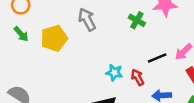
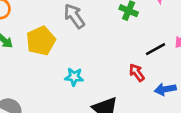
cyan star: (114, 73) -> (74, 77), moved

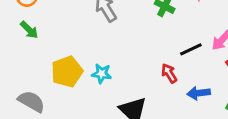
yellow pentagon: (41, 41) -> (67, 72), moved

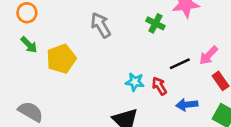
yellow pentagon: (67, 72) -> (61, 59), moved
cyan star: (102, 74) -> (135, 82), moved

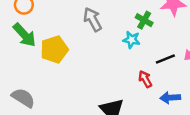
green arrow: (29, 45) -> (24, 35), size x1.5
cyan star: (135, 82) -> (132, 40), moved

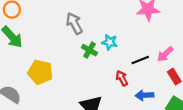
green cross: (144, 20) -> (89, 50), moved
yellow pentagon: (54, 49) -> (40, 72), moved, turned 30

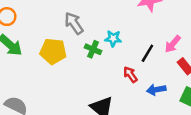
black line: (140, 60) -> (147, 53), turned -30
yellow pentagon: (40, 72) -> (53, 51), moved

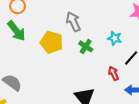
cyan star: (113, 38) -> (115, 38), moved

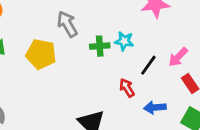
green cross: (86, 46) -> (100, 46), moved, turned -32

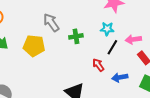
cyan star: (124, 41) -> (107, 29), moved
pink arrow: (178, 57) -> (133, 39), turned 42

